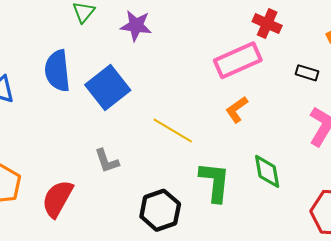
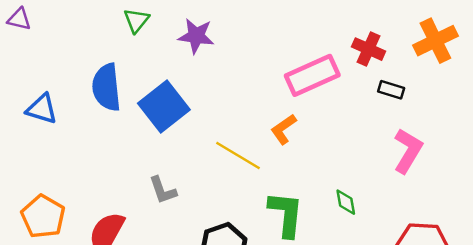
red cross: (267, 24) -> (368, 49), moved
orange L-shape: (237, 110) -> (284, 129), moved
green diamond: (267, 171) -> (346, 202), size x0.7

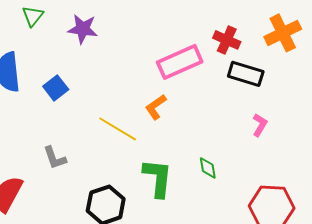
black rectangle: (391, 90) -> (246, 74), size x1.6
blue square: (164, 106) -> (56, 88), size x0.6
pink L-shape: (408, 151) -> (260, 125), size x0.6

